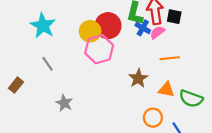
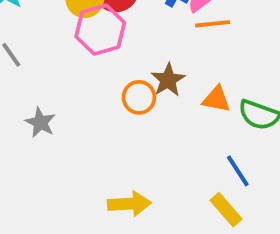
orange line: (170, 58) -> (213, 24), moved
orange circle: (153, 118) -> (139, 97), moved

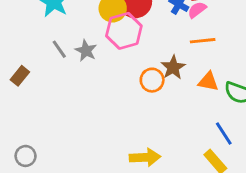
orange line: (213, 24) -> (203, 41), moved
gray star: (40, 123) -> (86, 51), moved

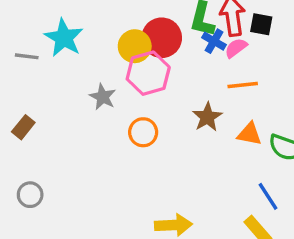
gray line: (59, 49) -> (27, 56), moved, turned -48
orange circle: (152, 80) -> (143, 132), moved
gray circle: (26, 156) -> (30, 195), moved

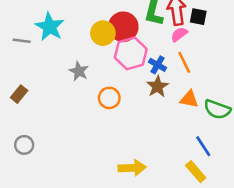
blue cross: (214, 41) -> (158, 65), moved
pink hexagon: (148, 73) -> (131, 53), moved
orange line: (243, 85) -> (184, 62), turned 70

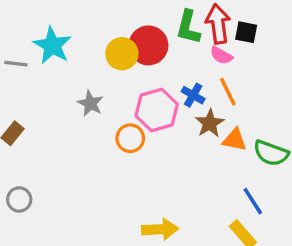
pink semicircle: (179, 34) -> (221, 55), turned -114
pink hexagon: (131, 53) -> (157, 110), moved
brown star: (158, 86) -> (210, 123), moved

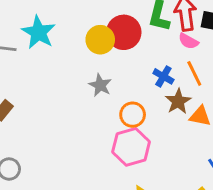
gray star: (90, 103) -> (100, 85), moved
pink hexagon: (157, 110) -> (131, 147), moved
orange circle: (130, 138) -> (133, 115), moved

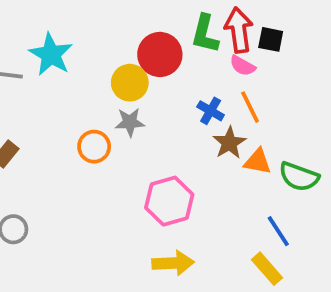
yellow circle: (100, 40) -> (130, 83), moved
gray star: (100, 85) -> (130, 122), turned -30
orange circle: (133, 115) -> (94, 147), moved

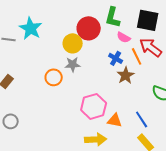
red arrow: (239, 30) -> (151, 47), moved, turned -45
black square: (271, 39) -> (148, 20), size x1.6
pink semicircle: (243, 66) -> (124, 37), moved
orange triangle: (258, 162) -> (115, 120), moved
blue line: (278, 231) -> (142, 119), moved

